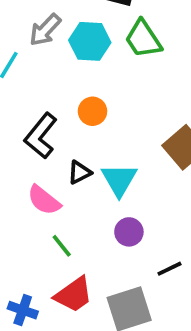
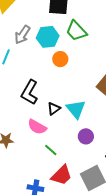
orange circle: (92, 111) -> (60, 59), moved

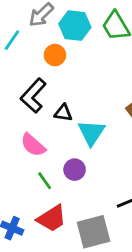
orange circle: (60, 59) -> (55, 55), moved
black triangle: (54, 109) -> (63, 113), moved, turned 32
purple circle: (86, 136) -> (75, 170), moved

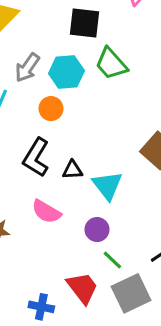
green line: (45, 181) -> (112, 260), moved
red trapezoid: (52, 218) -> (83, 288), turned -84

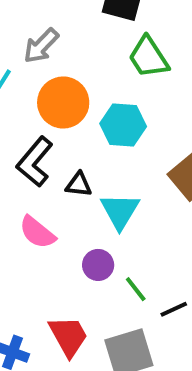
cyan hexagon: (66, 72) -> (123, 125), moved
orange circle: (51, 109) -> (63, 102), size x1.6
green line: (112, 260) -> (136, 289), moved

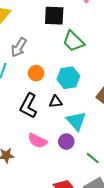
orange circle: (63, 102) -> (36, 73), size x0.6
black triangle: (79, 185) -> (56, 102), moved
purple circle: (98, 265) -> (66, 142), moved

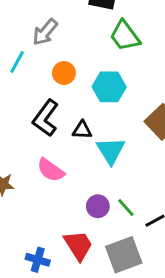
black triangle: (56, 102) -> (82, 130), moved
purple circle: (66, 142) -> (98, 206), moved

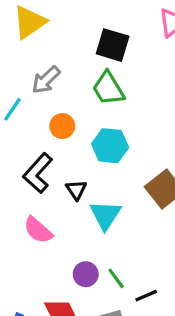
green trapezoid: (125, 36) -> (108, 88), moved
black triangle: (82, 130) -> (76, 190), turned 48

